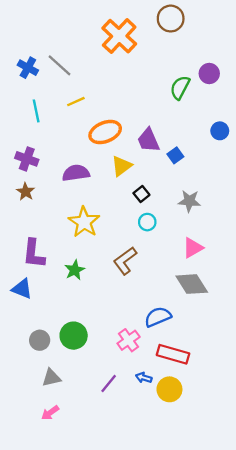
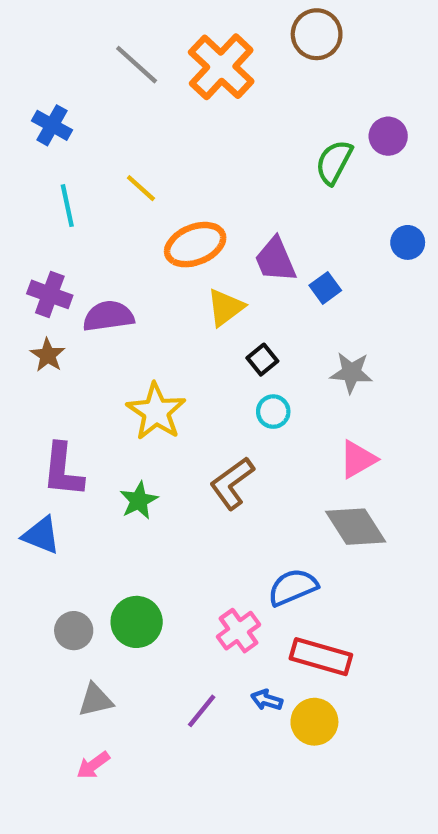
gray line: (60, 65) -> (137, 65), moved
yellow line: (76, 102) -> (141, 188), turned 66
purple semicircle: (76, 173) -> (108, 316), moved

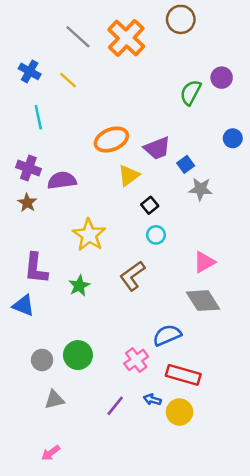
yellow line: (141, 188) -> (68, 80), moved
purple trapezoid: (275, 260) -> (157, 148), turned -88
gray star: (351, 373) -> (201, 189), moved
pink arrow: (93, 765) -> (51, 453), moved

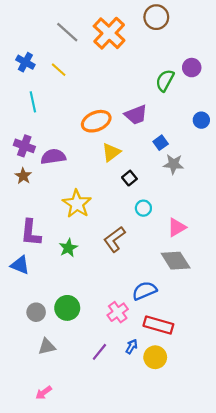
purple trapezoid: (157, 148) -> (136, 115), moved
cyan circle: (156, 235) -> (143, 208), moved
blue arrow: (152, 400) -> (132, 347), turned 104

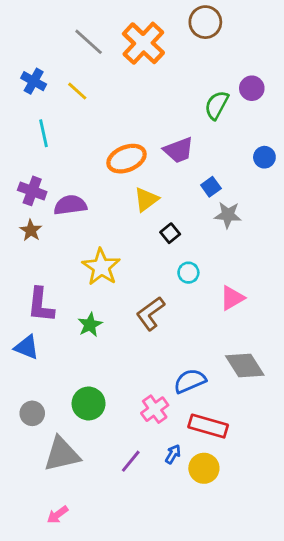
gray diamond: (176, 261) -> (245, 366), moved
gray circle: (36, 312) -> (32, 413), moved
gray triangle: (47, 347) -> (62, 454), size x1.6

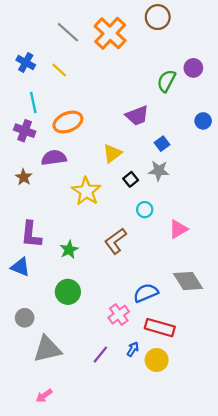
orange ellipse: (127, 159) -> (68, 122), moved
purple cross: (32, 191) -> (25, 131), moved
gray star: (228, 215) -> (159, 171), moved
yellow star: (101, 267) -> (86, 191), moved
green circle: (89, 404) -> (68, 292), moved

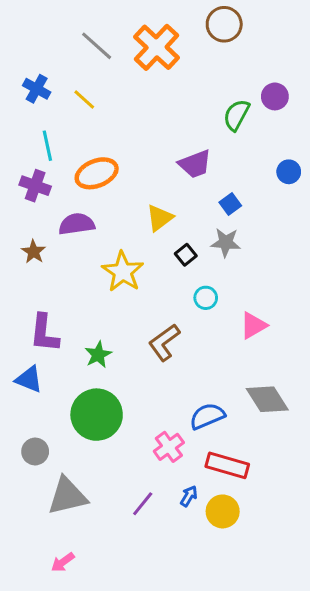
green circle: (68, 292) -> (97, 415), size x1.4

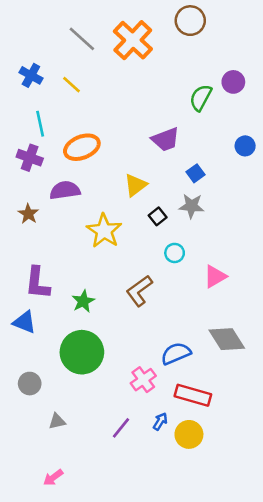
gray triangle: (67, 496) -> (57, 421), size x0.5

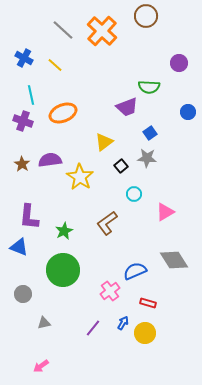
green semicircle: (201, 98) -> (149, 87), moved, turned -115
purple semicircle: (65, 190) -> (50, 160), moved
red rectangle: (193, 395) -> (148, 303), size x0.6

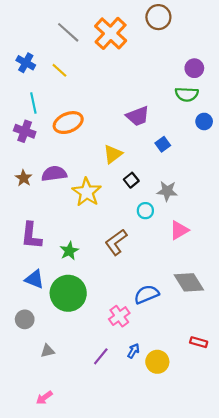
green semicircle: (149, 87) -> (187, 94), moved
gray star: (147, 158) -> (167, 191), moved
blue triangle: (19, 247) -> (34, 279), moved
red rectangle: (148, 303) -> (199, 342), moved

